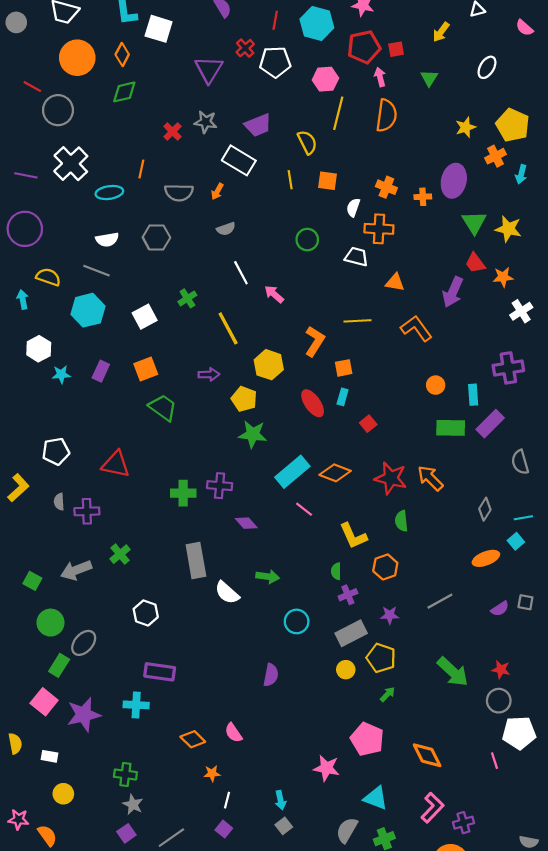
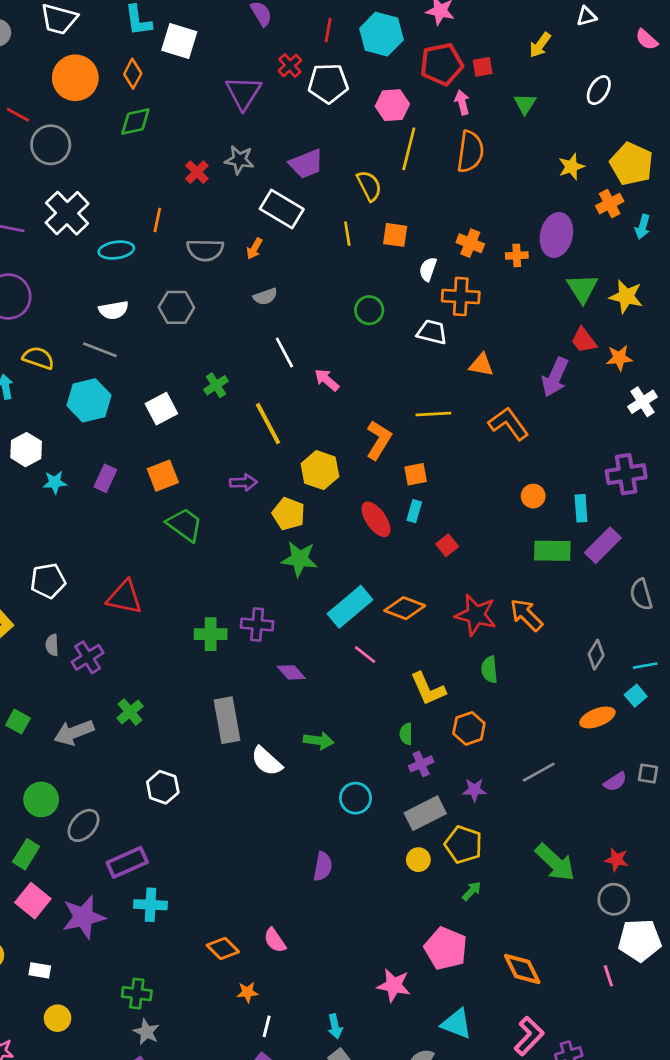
purple cross: (87, 511) -> (88, 657), turned -30
green square: (32, 581) -> (18, 722), moved
green rectangle: (59, 665) -> (26, 854), moved
purple rectangle: (160, 672) -> (127, 862), moved, turned -32

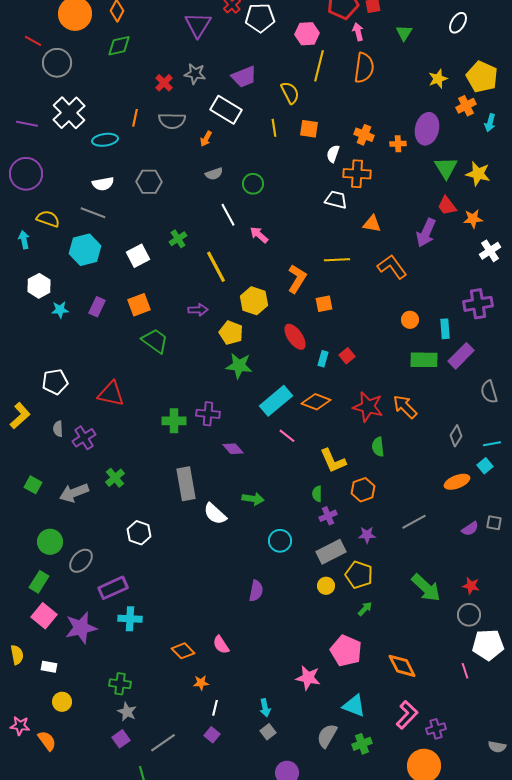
gray semicircle: (205, 250) -> (172, 121), moved
green circle: (369, 310) -> (253, 184), moved
cyan rectangle: (414, 511) -> (323, 359), moved

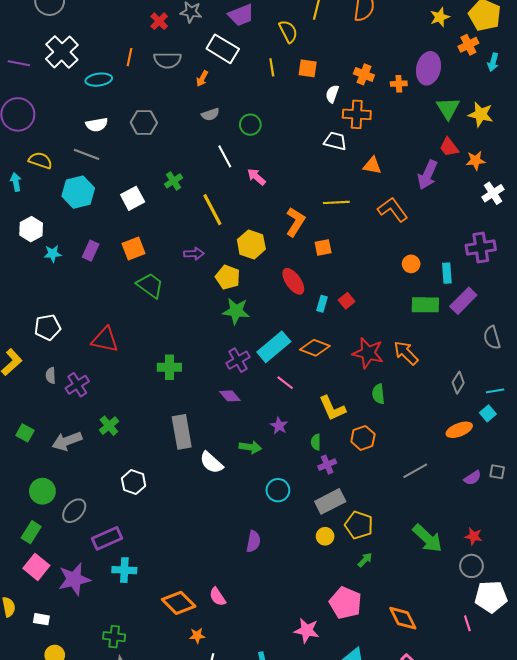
purple cross: (208, 414) -> (238, 360), moved, turned -35
purple star: (367, 535) -> (279, 426), moved, turned 30
orange diamond: (183, 651) -> (179, 603), size x1.4

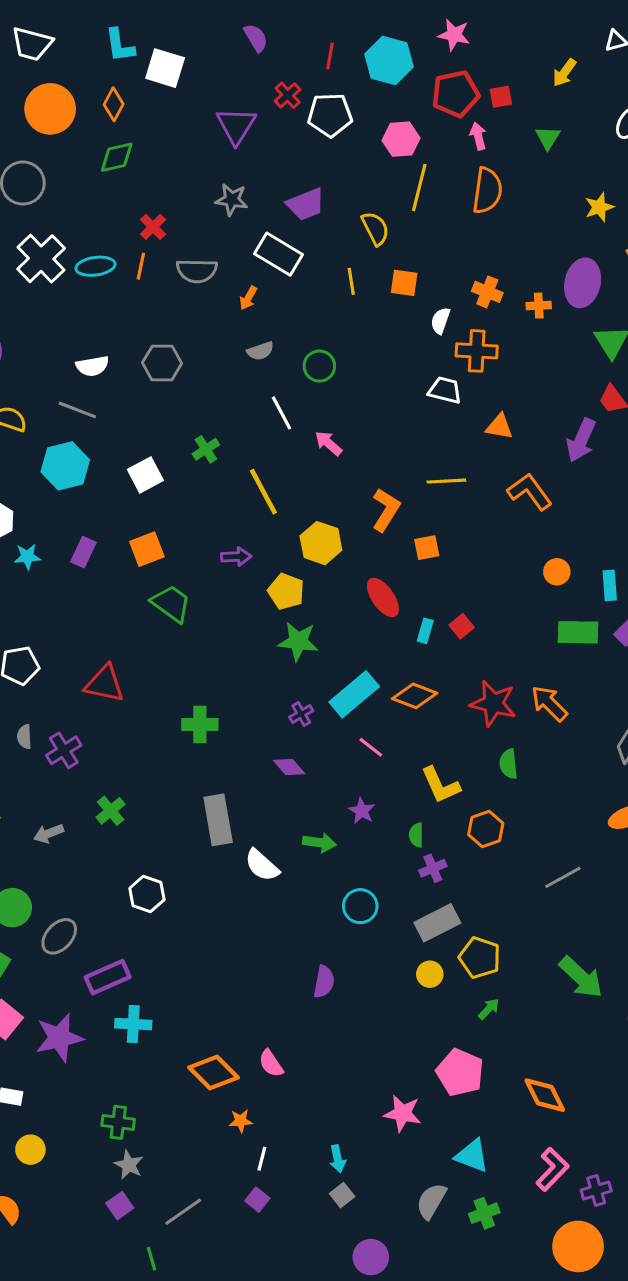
red cross: (159, 21) -> (153, 227), moved
cyan ellipse: (99, 80) -> (95, 266), moved
purple cross: (238, 360) -> (301, 714), size x0.7
gray arrow: (67, 441) -> (49, 833), size x0.7

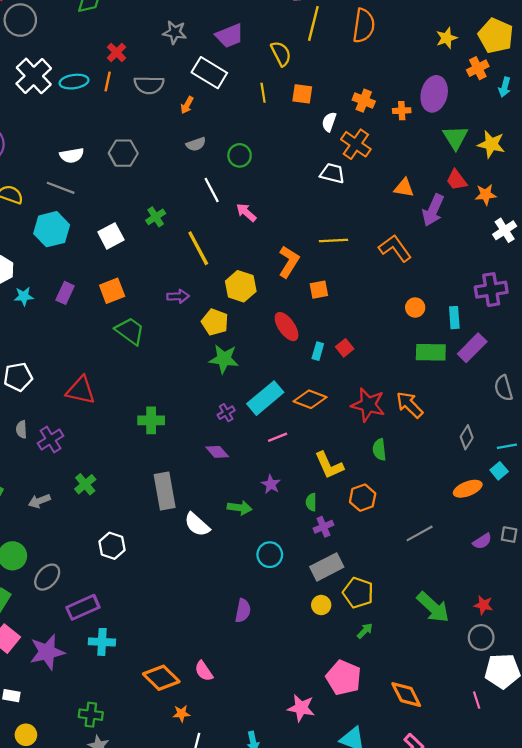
orange cross: (477, 351) -> (356, 144), turned 32
orange triangle: (499, 427) -> (404, 188), moved
pink line: (371, 747) -> (278, 437), turned -60

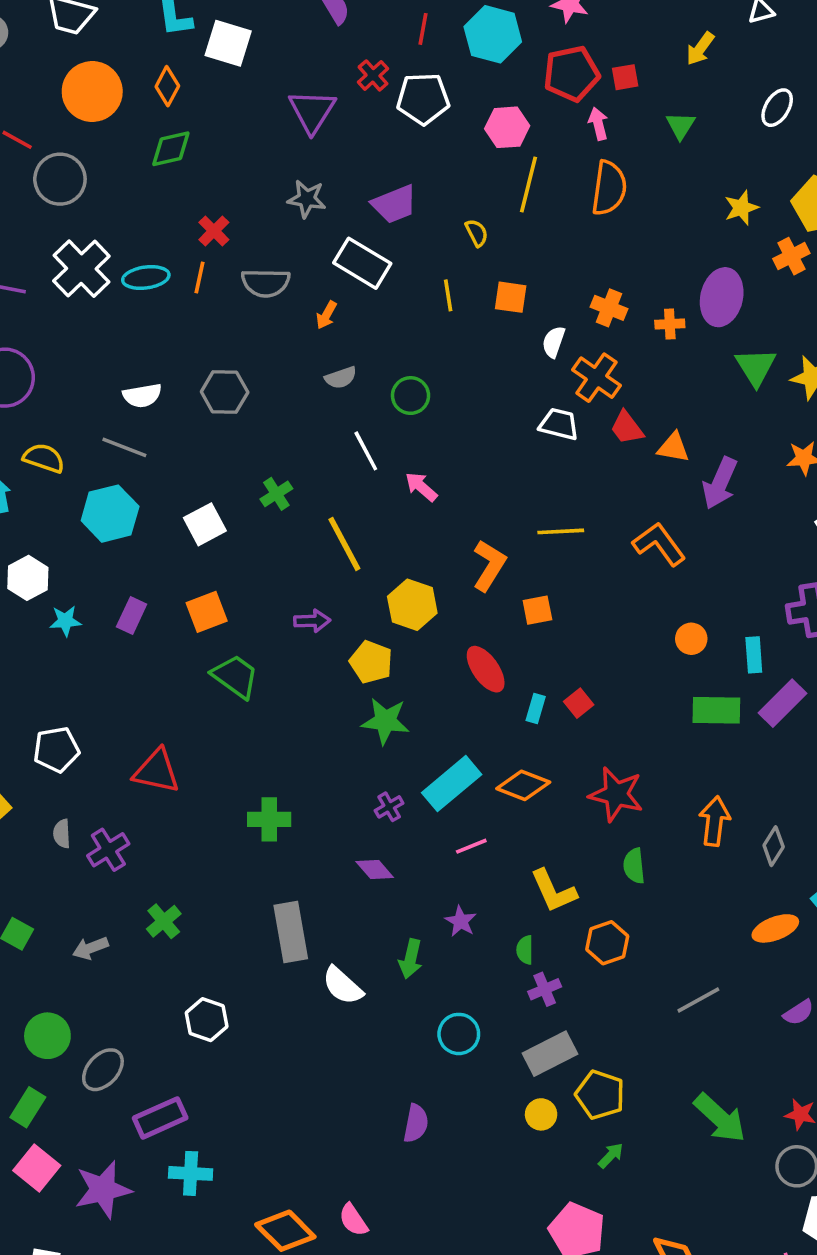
yellow semicircle: (281, 54) -> (477, 233), size x0.7
red trapezoid: (457, 180) -> (627, 428), moved
orange arrow: (410, 405) -> (715, 821), moved, turned 52
green arrow: (240, 508) -> (411, 959), turned 95

